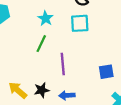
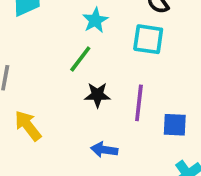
purple line: (63, 64) -> (139, 103), moved
black star: (42, 90) -> (97, 95), moved

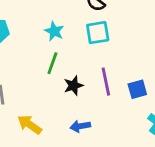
blue arrow: (104, 150) -> (80, 126), moved

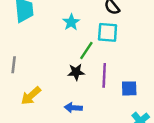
green line: (52, 63) -> (86, 51), moved
yellow arrow: (30, 125) -> (31, 96), turned -90

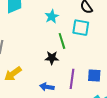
green line: (86, 51) -> (62, 41), turned -56
purple line: (104, 75) -> (72, 79), moved

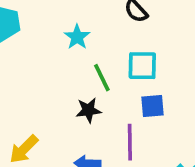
cyan square: (81, 28) -> (142, 66), moved
blue square: (94, 75) -> (153, 106), moved

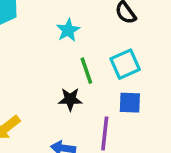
cyan square: (142, 66) -> (125, 64), turned -32

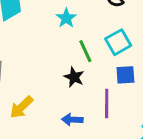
black star: (70, 99) -> (74, 77), turned 30

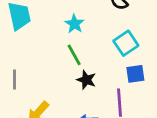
green line: (85, 51) -> (74, 55), moved

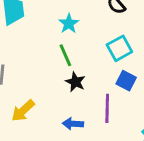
blue square: (135, 74) -> (126, 81), turned 30

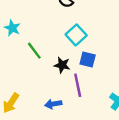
cyan star: (69, 24) -> (12, 28), moved
black star: (75, 82) -> (62, 65), moved

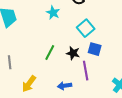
cyan star: (12, 28) -> (53, 13), moved
green line: (34, 51) -> (50, 52), moved, turned 63

